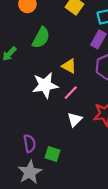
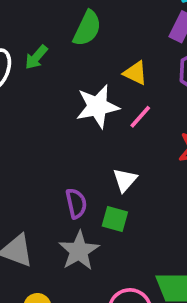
white triangle: (75, 120) -> (125, 180), moved

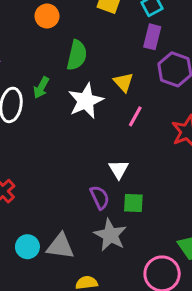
yellow triangle: (135, 73) -> (123, 82), turned 35
white star: (97, 106) -> (86, 101), moved
white triangle: (125, 180) -> (119, 169), moved

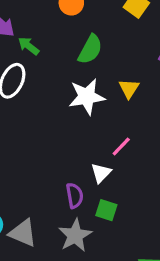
green arrow: (41, 88) -> (29, 46), moved, turned 85
pink line: (135, 116) -> (121, 146), moved

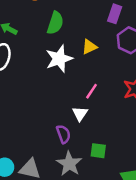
yellow triangle: (129, 88) -> (89, 47), turned 42
green square: (106, 210) -> (98, 151), moved

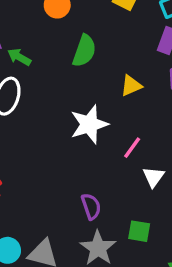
white star: (59, 59) -> (89, 124), moved
white triangle: (80, 114) -> (154, 177), moved

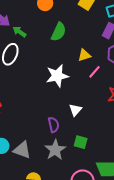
pink line: (132, 148) -> (94, 72), moved
white triangle: (154, 177) -> (75, 110), moved

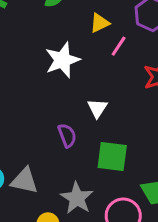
green square: (81, 142) -> (112, 156), size x1.5
gray star: (55, 150) -> (77, 198), moved

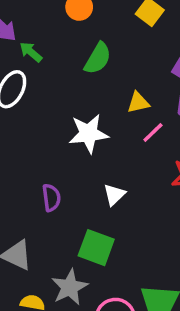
purple semicircle: (67, 135) -> (51, 198), moved
green square: (112, 156) -> (96, 248), moved

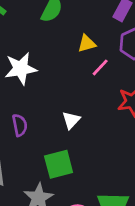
white star: (88, 133) -> (21, 69), moved
green square: (96, 248) -> (59, 164), turned -32

